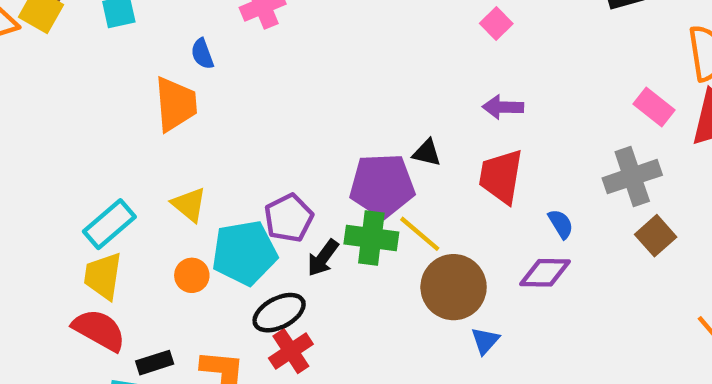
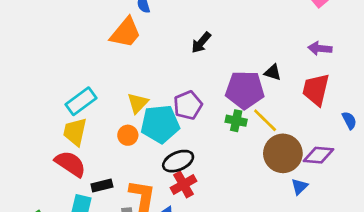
orange trapezoid: (176, 104) -> (125, 33), turned 40
yellow triangle: (189, 205) -> (138, 103), moved, turned 30
green cross: (371, 238) -> (236, 121), size x0.7
black arrow: (323, 258) -> (201, 43), moved
purple diamond: (545, 273) -> (319, 155), moved

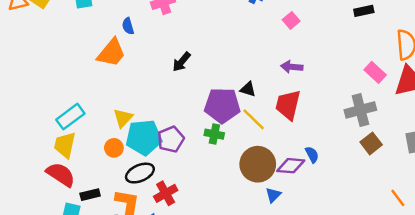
purple pentagon: (188, 105) -> (171, 139), moved
yellow line: (265, 120) -> (254, 119), moved
blue semicircle: (349, 120) -> (312, 155), moved
black ellipse: (178, 161) -> (140, 173), moved

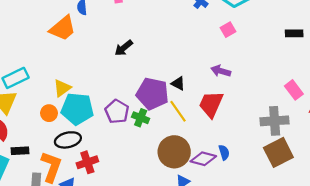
purple pentagon: (171, 139) -> (117, 111), moved, turned -30
brown square: (371, 143) -> (278, 152), size x1.5

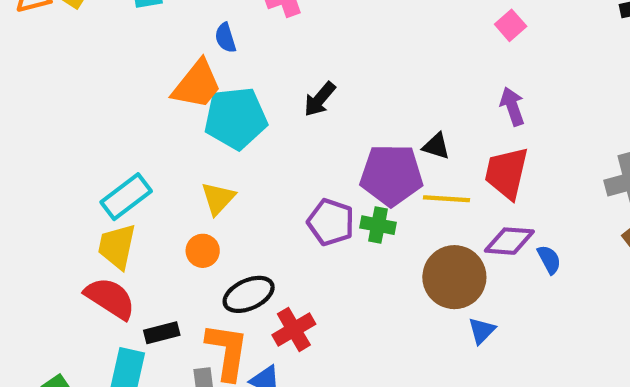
purple arrow: (221, 71) -> (512, 106), turned 66
cyan pentagon: (77, 109) -> (236, 118), moved
yellow line: (178, 111) -> (446, 199), turned -40
purple diamond: (203, 159) -> (509, 241), moved

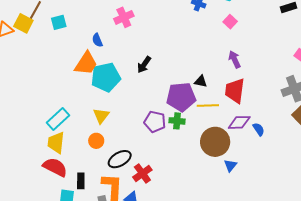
black rectangle: (162, 333) -> (81, 181), turned -70

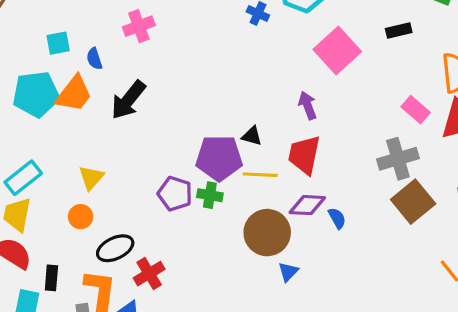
cyan square: (59, 22) -> (58, 43), moved
pink square: (230, 22) -> (337, 50), moved, size x2.0
black arrow: (144, 65) -> (128, 100), moved, size x1.5
cyan pentagon: (106, 77) -> (36, 94), moved

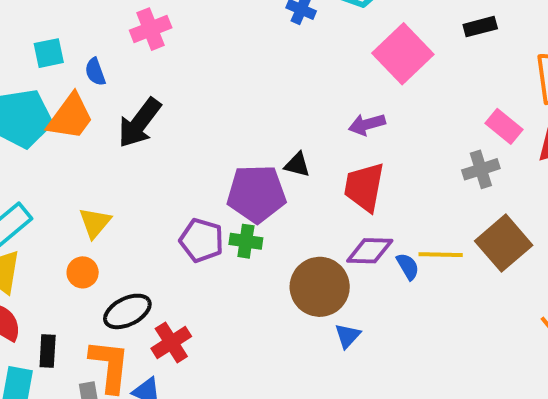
purple arrow: (308, 105) -> (367, 124), turned -84
gray cross: (398, 159) -> (481, 169), moved, size x0.7
yellow line: (260, 175) -> (441, 255), moved

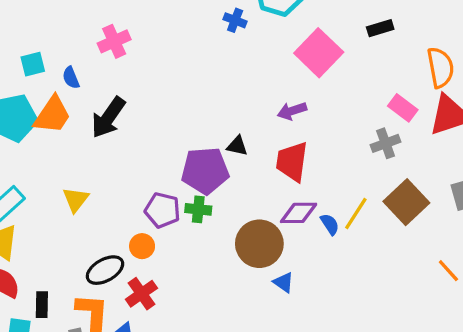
yellow line: (441, 255) -> (356, 214), turned -56
orange circle: (83, 272) -> (142, 246), moved
blue triangle: (348, 336) -> (284, 282), turned -35

